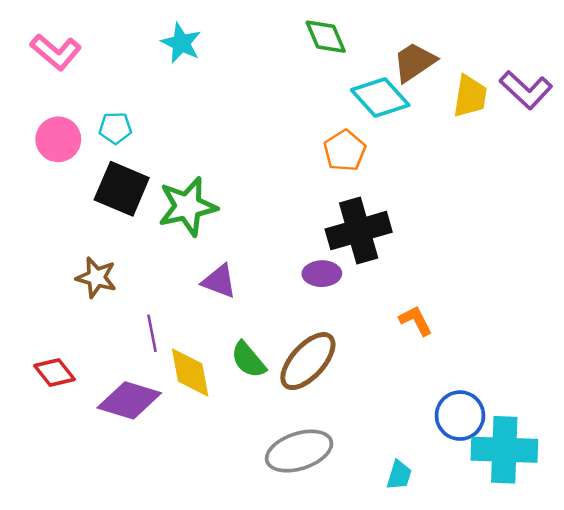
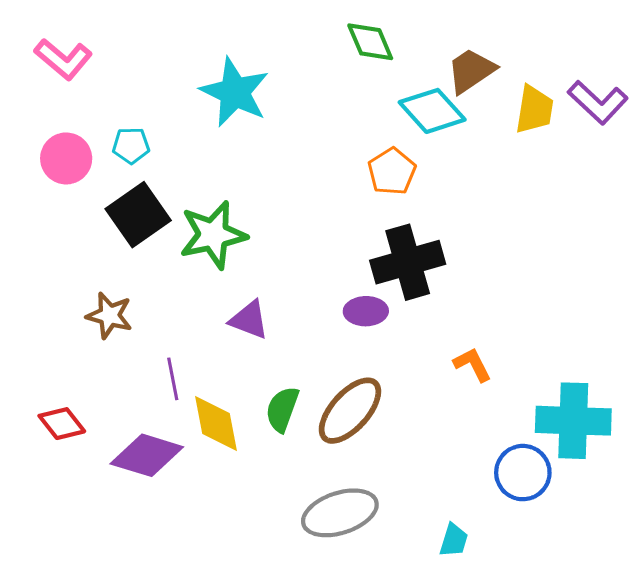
cyan star: (181, 43) -> (235, 92), moved, size x1.5
black square: (122, 189) -> (138, 215), turned 32
green semicircle: (248, 360) -> (282, 409), turned 60
cyan cross: (504, 450) -> (573, 421), moved

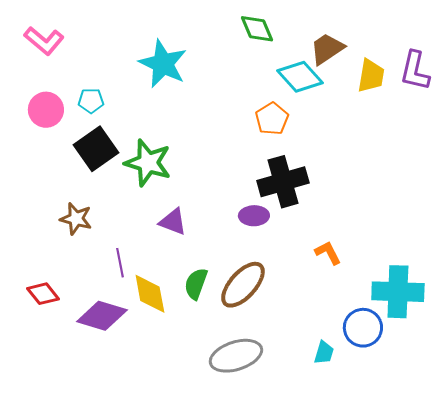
purple L-shape: (598, 102) -> (415, 71), turned 60
green star: (213, 235) -> (148, 163), turned 30
cyan trapezoid: (454, 540) -> (324, 353), moved

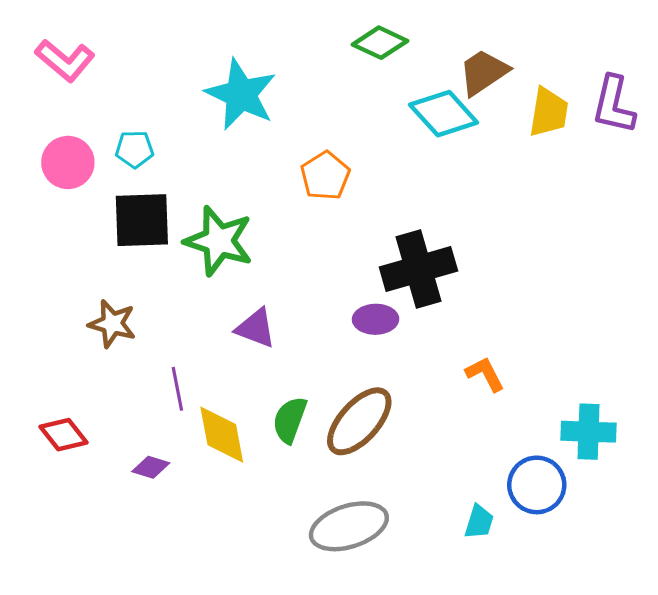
green diamond: (257, 29) -> (380, 43), turned -42
orange pentagon: (272, 119) -> (325, 176), moved
black square: (96, 149) -> (142, 220), turned 33
cyan cross: (398, 292) -> (589, 432), size x0.7
purple diamond: (102, 316) -> (151, 467), size x0.5

